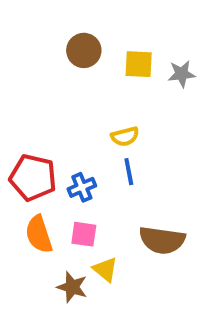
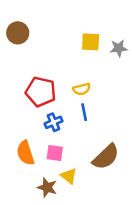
brown circle: (84, 50) -> (18, 33), moved
red pentagon: (33, 178) -> (41, 92), moved
brown semicircle: (162, 240) -> (106, 157), turned -52

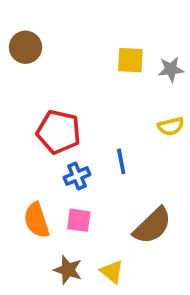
yellow semicircle: (82, 89) -> (171, 126), moved
yellow triangle: (69, 176) -> (112, 272), moved

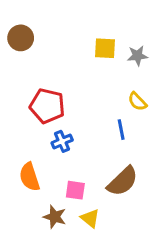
yellow semicircle: (171, 126) -> (137, 102), turned 60
blue line: (121, 161) -> (121, 130), moved
pink square: (79, 220) -> (75, 190), moved

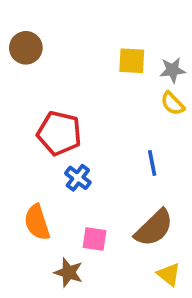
yellow semicircle: (137, 102) -> (173, 104), moved
blue cross: (62, 141) -> (78, 178), turned -30
yellow triangle: (90, 218) -> (169, 274), moved

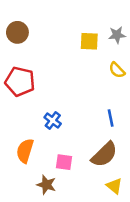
gray star: (173, 70) -> (117, 35), moved
red pentagon: (59, 133) -> (20, 81), moved
blue line: (152, 163) -> (111, 118), moved
orange semicircle: (37, 222) -> (25, 151), turned 35

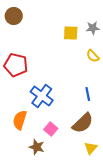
brown circle: (17, 32) -> (14, 16), moved
blue cross: (53, 121) -> (42, 96), size x1.6
pink square: (64, 162) -> (51, 129), turned 32
yellow triangle: (114, 186) -> (91, 148), turned 32

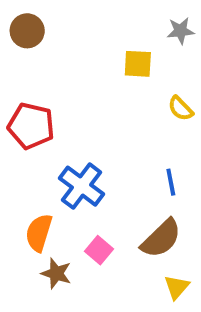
gray star: (93, 28) -> (181, 31), moved
brown star: (37, 147) -> (56, 273), moved

